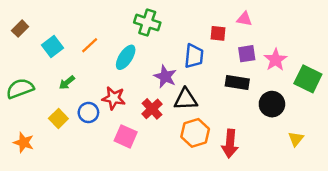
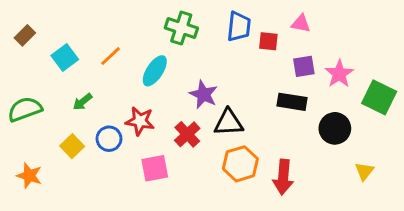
blue trapezoid: (194, 56) -> (239, 27), moved
pink square: (126, 136) -> (155, 168), turned -35

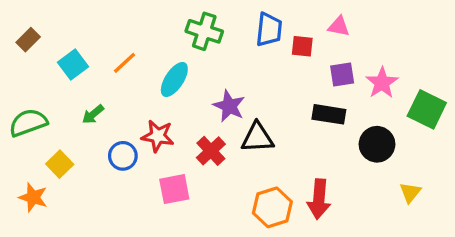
yellow square: (72, 146) -> (60, 164), moved
orange hexagon: (240, 164) -> (272, 207), moved

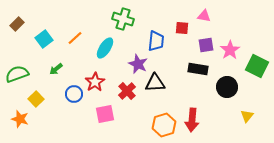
blue trapezoid: (269, 30) -> (156, 41), moved
red star: (158, 136) -> (95, 82), turned 30

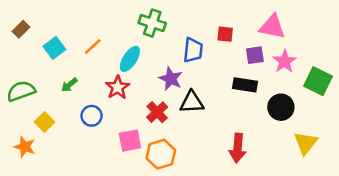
pink triangle: (204, 16) -> (272, 27), moved, size x1.6
red star: (95, 82) -> (118, 87), moved
yellow triangle: (247, 116) -> (306, 143), size x1.5
orange hexagon: (164, 125) -> (161, 154), moved

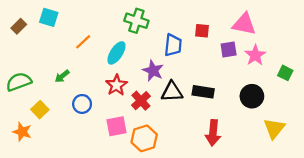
cyan square: (54, 48) -> (49, 17), moved, turned -36
green square: (318, 81) -> (285, 73), size x0.6
black rectangle: (245, 85) -> (203, 92), moved
red star: (118, 87) -> (116, 85), moved

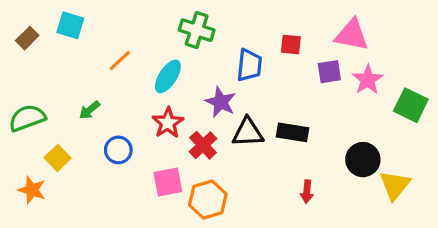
green square: (285, 73) -> (411, 105), size x1.5
black circle: (252, 96) -> (363, 160), moved
red arrow: (213, 133) -> (307, 192), size x0.6

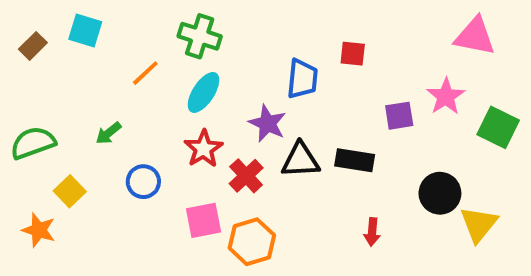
green cross: (197, 30) -> (200, 36), moved
pink triangle: (352, 35) -> (475, 36), moved
purple square: (329, 72) -> (399, 116), moved

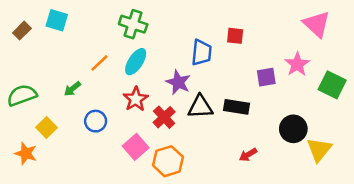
pink triangle: (475, 36) -> (317, 24), turned 32
orange line: (145, 73) -> (99, 63), moved
pink square: (203, 220) -> (136, 147), turned -30
red arrow: (372, 232) -> (248, 155), turned 54

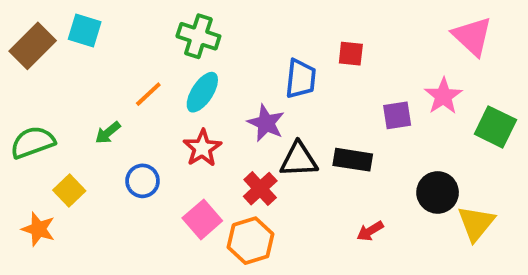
brown rectangle: (22, 31) -> (33, 46), size x1.6
red cross: (164, 117) -> (260, 189), moved

